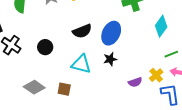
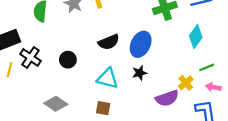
yellow cross: (156, 75) -> (186, 83), moved
purple semicircle: (135, 82) -> (167, 98), size x1.5
brown square: (64, 89) -> (103, 108), moved

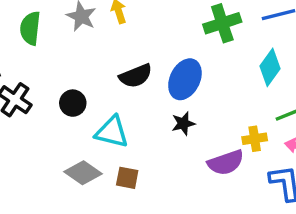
cyan triangle: (108, 78) -> (112, 132), moved
yellow cross: (186, 83) -> (255, 139), turned 32
gray diamond: (56, 104) -> (83, 173), moved

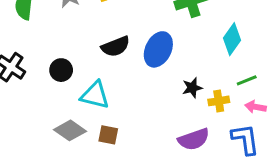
black star: (183, 123) -> (192, 88), moved
purple semicircle: (226, 163) -> (194, 139), moved

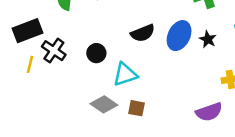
black star: (192, 88) -> (208, 39), moved, turned -30
cyan triangle: (95, 95) -> (125, 74), turned -32

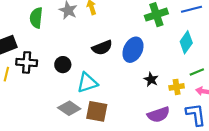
black star: (208, 39) -> (151, 79), moved
black cross: (54, 51) -> (27, 62), turned -30
brown square: (136, 108) -> (97, 111), size x1.5

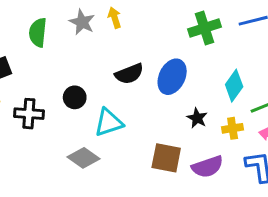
cyan diamond: (186, 42) -> (234, 86), moved
black cross: (27, 62) -> (29, 114), moved
brown square: (97, 111) -> (166, 158), moved

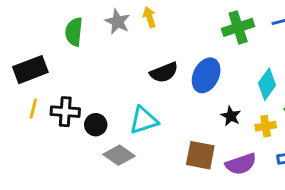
black circle: (75, 97) -> (96, 125), moved

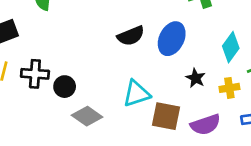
cyan triangle: (144, 120) -> (136, 94), moved

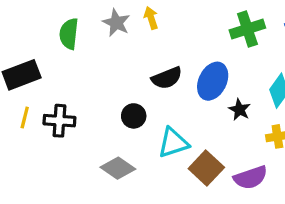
black star: (196, 78) -> (239, 110), moved
black circle: (65, 87) -> (134, 116), moved
brown square: (166, 116) -> (206, 168), turned 32

